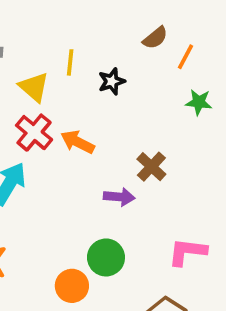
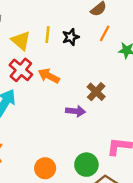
orange line: (186, 57) -> (105, 33), moved
yellow line: (70, 62) -> (48, 35), moved
green circle: (106, 257) -> (86, 165), moved

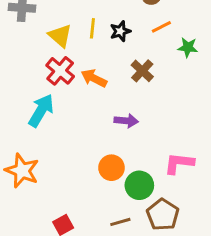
orange line: (105, 33) -> (161, 27), turned 35
brown cross: (96, 92) -> (142, 71), moved
orange circle: (45, 168) -> (111, 168), moved

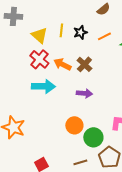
orange line: (161, 27) -> (104, 36), moved
brown cross: (142, 71) -> (84, 64), moved
cyan arrow: (41, 110) -> (43, 86), moved, turned 60

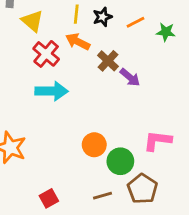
yellow triangle: (39, 35) -> (32, 21), moved
orange arrow: (62, 64) -> (78, 42), moved
purple arrow: (84, 93) -> (130, 77), moved, turned 35

